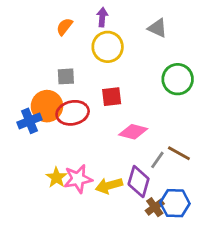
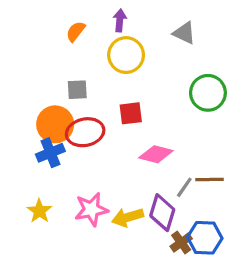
blue cross: (29, 121) -> (50, 153), moved
brown line: (179, 153) -> (210, 179), turned -30
yellow star: (56, 177) -> (39, 211), moved

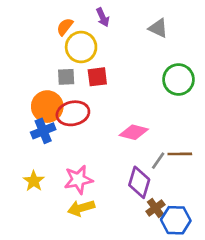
purple arrow: (120, 20) -> (103, 17), turned 150
yellow circle: (126, 55) -> (81, 47), moved
red square: (131, 113) -> (97, 77), moved
yellow arrow: (128, 217) -> (81, 208), moved
blue hexagon: (205, 238) -> (176, 220), moved

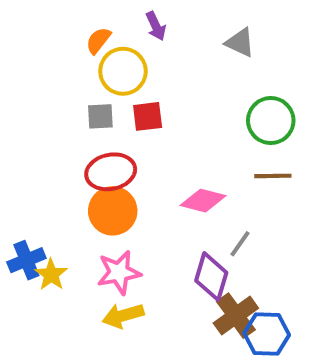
orange circle: (47, 107) -> (113, 211), moved
blue cross: (43, 131) -> (26, 260), moved
brown line: (180, 154) -> (273, 176), moved
brown cross: (155, 208) -> (236, 316), size x1.5

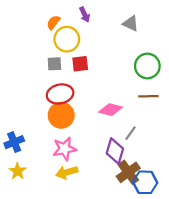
yellow star: (51, 275) -> (18, 171), moved

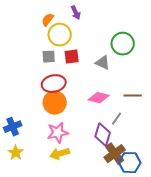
gray triangle: (131, 23) -> (103, 63), moved
green circle: (147, 66) -> (123, 44), moved
brown line: (148, 96) -> (133, 96), moved

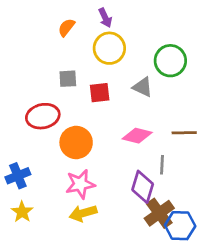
yellow circle: (60, 35) -> (109, 48), moved
red square: (72, 57) -> (100, 93), moved
red ellipse: (54, 84) -> (43, 116), moved
gray line: (117, 119) -> (162, 165), turned -32

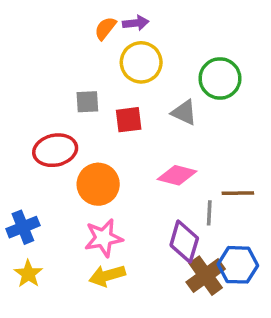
purple arrow: (105, 18) -> (136, 23), turned -72
orange semicircle: (66, 27) -> (105, 28), moved
brown line: (184, 133) -> (238, 193), moved
blue hexagon: (180, 226) -> (238, 265), moved

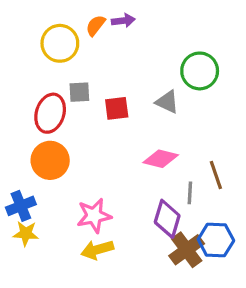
yellow circle: (141, 62) -> (60, 43), moved
red ellipse: (55, 150) -> (50, 113), moved, turned -60
orange circle: (98, 184) -> (50, 160), moved
brown line: (238, 193) -> (216, 175), turned 72
yellow star: (28, 274) -> (26, 233), moved, turned -30

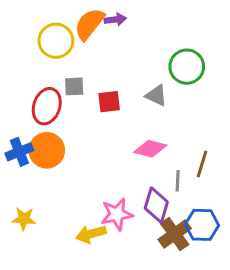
orange semicircle: (96, 25) -> (89, 24), size x1.6
brown line: (216, 175) -> (202, 164), turned 36
blue cross: (21, 206) -> (19, 152), moved
pink star: (94, 216) -> (117, 214), moved

